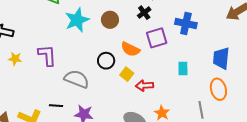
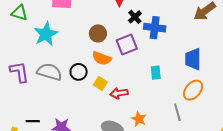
black cross: (144, 13) -> (135, 17), moved
brown circle: (110, 20) -> (98, 33), moved
gray semicircle: (77, 79) -> (49, 72), moved
orange ellipse: (218, 89) -> (193, 90), turned 60

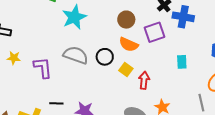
purple L-shape: (19, 72) -> (43, 68), moved
red arrow: (119, 93) -> (144, 80), turned 102

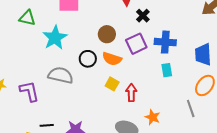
blue cross: (183, 17) -> (165, 42), moved
black circle: (105, 57) -> (88, 59), moved

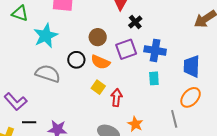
purple L-shape: (29, 91) -> (16, 102), moved, turned 145

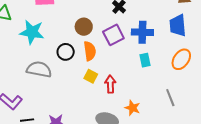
cyan star: (46, 36) -> (32, 32), turned -30
orange semicircle: (100, 62) -> (90, 51), turned -114
blue trapezoid: (192, 66) -> (178, 25), moved
orange ellipse: (191, 97) -> (181, 59), moved

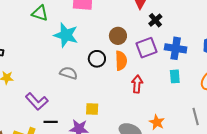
gray semicircle: (39, 69) -> (69, 73), size x0.7
yellow square: (91, 76) -> (92, 109), moved, turned -32
red arrow: (110, 84) -> (137, 84), moved

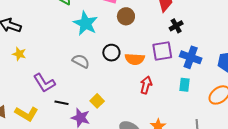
brown circle: (118, 36) -> (126, 16), moved
orange semicircle: (121, 61) -> (135, 59), turned 84
yellow square: (92, 109) -> (97, 101), turned 32
black line: (51, 122) -> (61, 103), moved

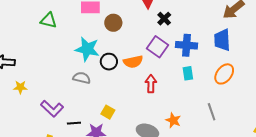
cyan star: (85, 23) -> (87, 49), moved
purple square: (162, 51) -> (157, 47), turned -30

